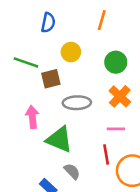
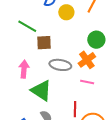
yellow circle: (71, 52) -> (66, 12), moved
orange cross: (120, 96) -> (87, 60), moved
pink line: (116, 129) -> (87, 82), moved

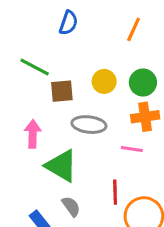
yellow circle: (66, 12) -> (104, 81), moved
orange cross: (87, 60) -> (145, 117), moved, turned 30

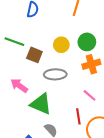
brown square: (62, 91) -> (34, 55), turned 35
pink arrow: (33, 134) -> (19, 86), turned -48
pink line: (132, 149) -> (90, 95), moved, turned 40

